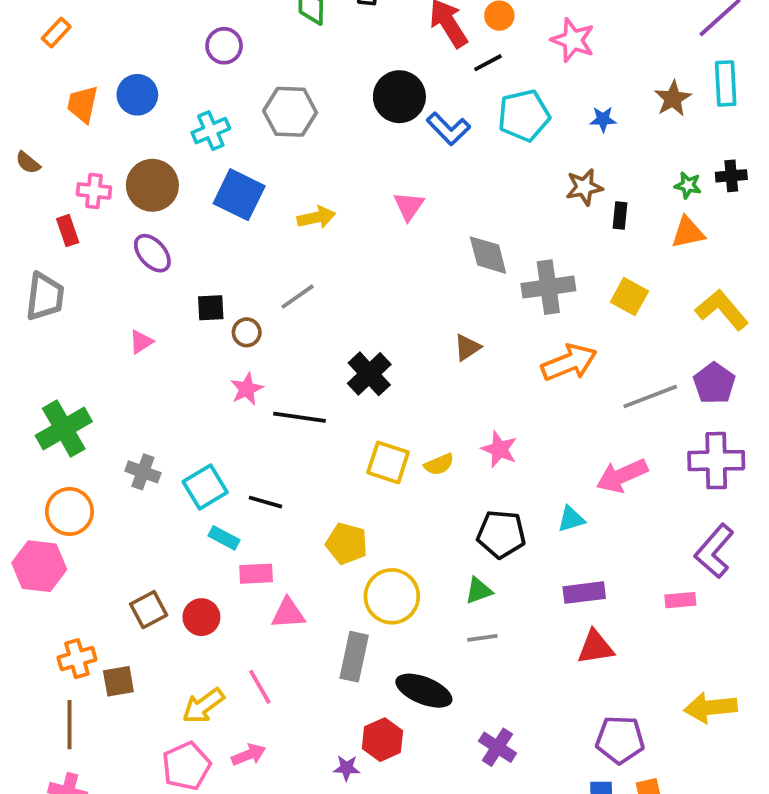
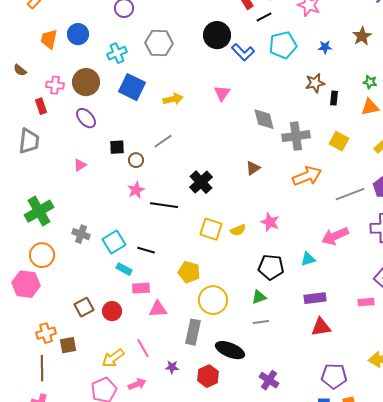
purple star: (347, 768) -> (172, 367), moved

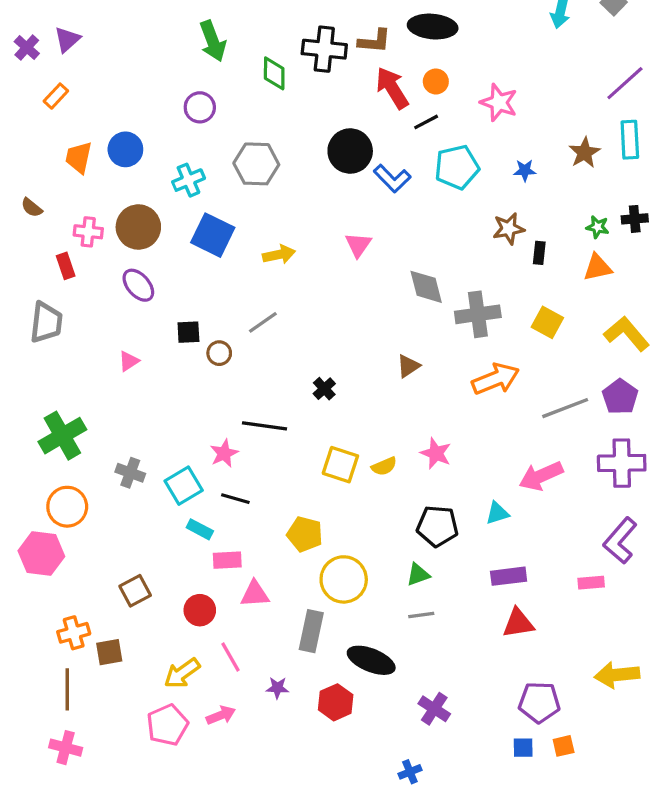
black cross: (201, 182) -> (324, 389), size x0.6
pink star: (136, 190) -> (224, 453), moved
red circle: (112, 311) -> (200, 610), moved

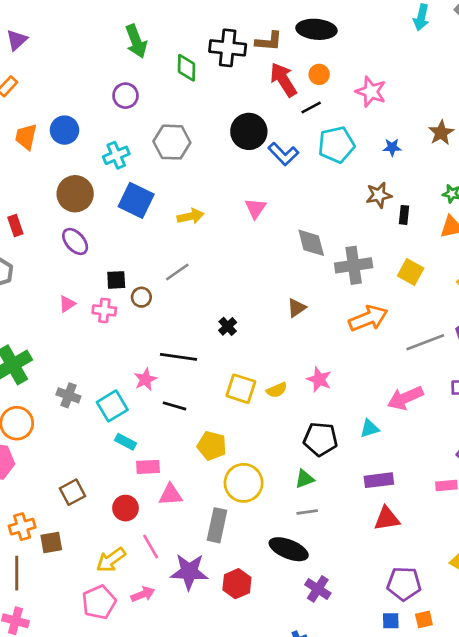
pink cross: (88, 232) -> (104, 310), moved
black line: (235, 499) -> (175, 406), moved
black ellipse: (371, 660) -> (289, 549), moved
purple star: (277, 688) -> (189, 572), size x2.0

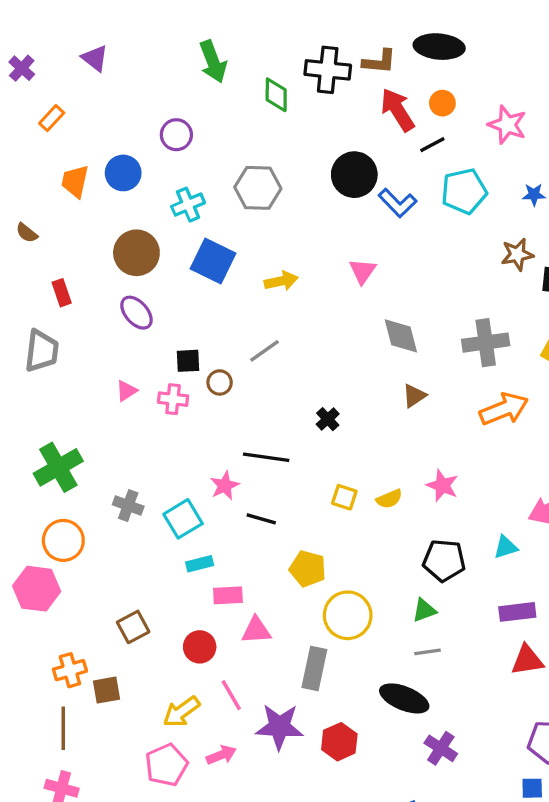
purple triangle: (17, 40) -> (95, 58), moved, turned -40
purple circle: (125, 96) -> (176, 135), moved
gray diamond: (311, 243) -> (401, 336), moved
yellow square: (241, 389) -> (344, 497), size x0.7
cyan rectangle: (125, 442) -> (200, 564), turned -42

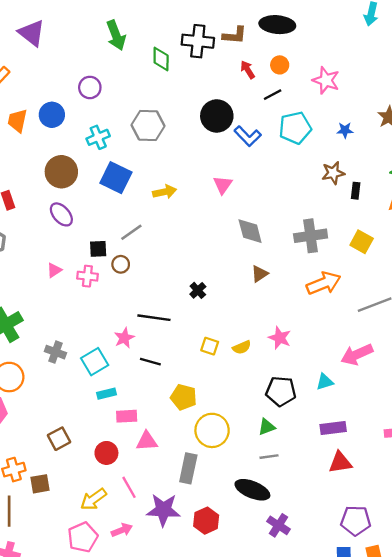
purple triangle: (95, 58) -> (32, 33), size x1.4
red arrow: (398, 110) -> (248, 70), size x0.6
gray line: (265, 351) -> (131, 232), moved

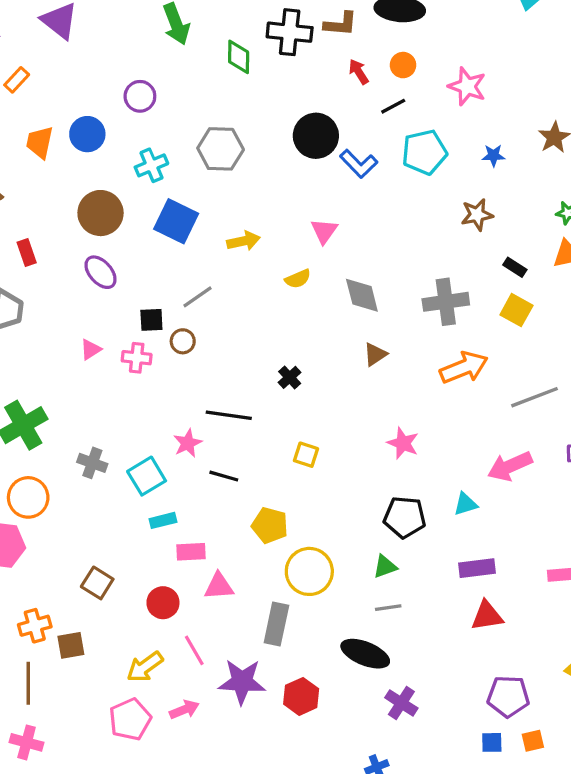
black rectangle: (356, 191) -> (515, 267), moved, turned -63
yellow semicircle: (242, 347) -> (298, 279), moved
brown square: (59, 439) -> (97, 583), turned -30

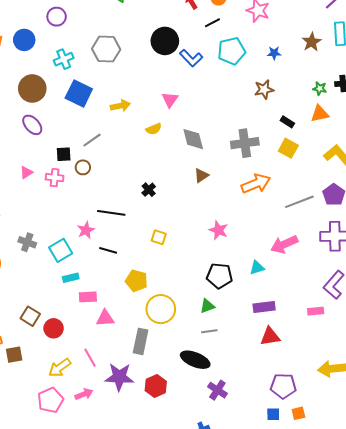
red circle: (163, 603) -> (54, 328), moved

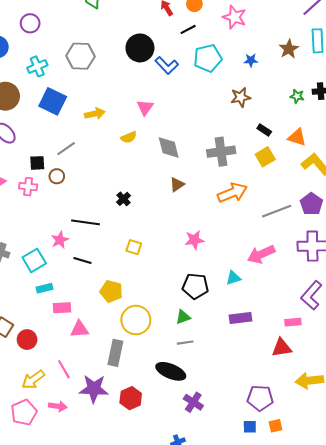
orange triangle: (320, 114) -> (297, 137), moved, turned 30
yellow square: (288, 148) -> (265, 157), turned 30
pink star: (218, 230) -> (194, 240), turned -30
red triangle: (270, 336) -> (282, 348), moved
pink arrow: (84, 394) -> (58, 406), turned 30

